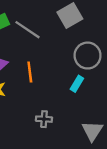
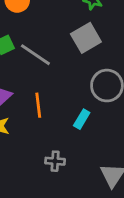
cyan rectangle: (77, 84) -> (82, 119), moved

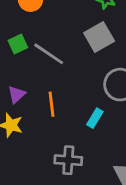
gray cross: (55, 161) -> (68, 160), size x1.4

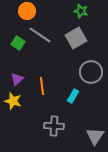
green square: (18, 44) -> (18, 43), turned -32
gray line: (49, 54) -> (40, 35), moved

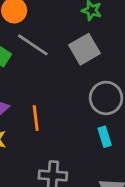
cyan rectangle: (73, 96) -> (105, 137), moved, turned -48

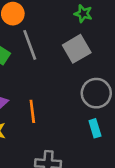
gray line: (33, 45) -> (30, 45), turned 36

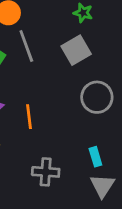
cyan rectangle: (95, 128) -> (95, 157), moved

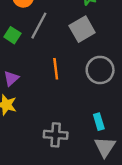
gray line: (26, 46) -> (39, 26), turned 48
orange line: (29, 117) -> (56, 69), moved

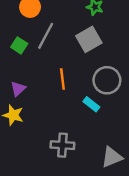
cyan rectangle: (99, 122) -> (91, 104), moved, turned -35
gray triangle: (105, 147) -> (112, 157), turned 35

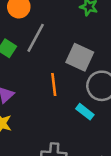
gray square: (89, 39) -> (80, 57), moved, turned -35

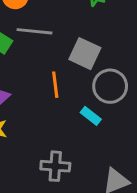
gray line: (36, 38) -> (35, 31), turned 68

